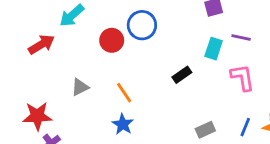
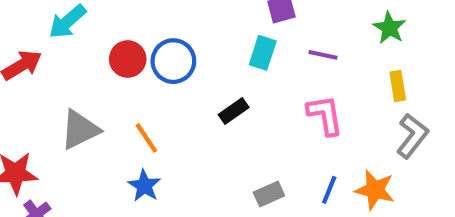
blue circle: (142, 25) -> (173, 61), moved
cyan rectangle: (214, 49) -> (263, 53), moved
gray triangle: (80, 87) -> (80, 130), size x1.5

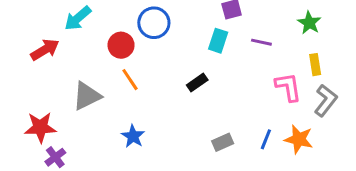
blue circle: (173, 61) -> (154, 23), moved
pink L-shape: (325, 115) -> (288, 87), moved
orange line: (146, 138) -> (130, 80), moved

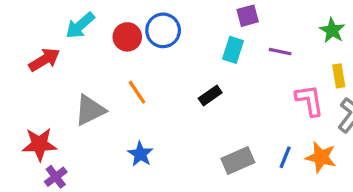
red circle: (121, 45) -> (127, 37), moved
gray rectangle: (223, 142) -> (238, 161), size x1.4

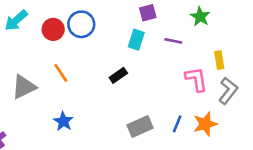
green star: (332, 30) -> (200, 17), moved
orange star: (321, 157) -> (205, 124), turned -30

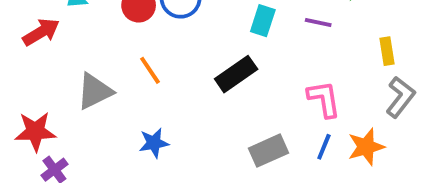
black rectangle: (118, 75) -> (236, 74), size x1.5
pink L-shape: (196, 79) -> (324, 99), moved
blue star: (63, 121) -> (154, 143), turned 30

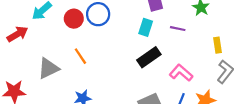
black rectangle: (236, 74) -> (149, 57), moved
pink L-shape: (324, 99) -> (181, 73), turned -40

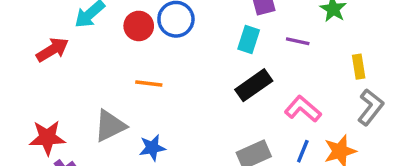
orange line: (80, 56) -> (149, 83), turned -49
gray triangle: (48, 68) -> (110, 126), moved

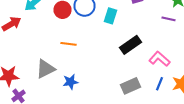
cyan rectangle: (249, 40) -> (110, 16), moved
purple line: (298, 41) -> (168, 19), moved

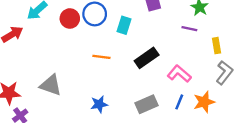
orange line: (68, 44) -> (101, 57), moved
gray triangle: (46, 69) -> (51, 85), turned 45
blue star: (70, 82) -> (99, 104), moved

